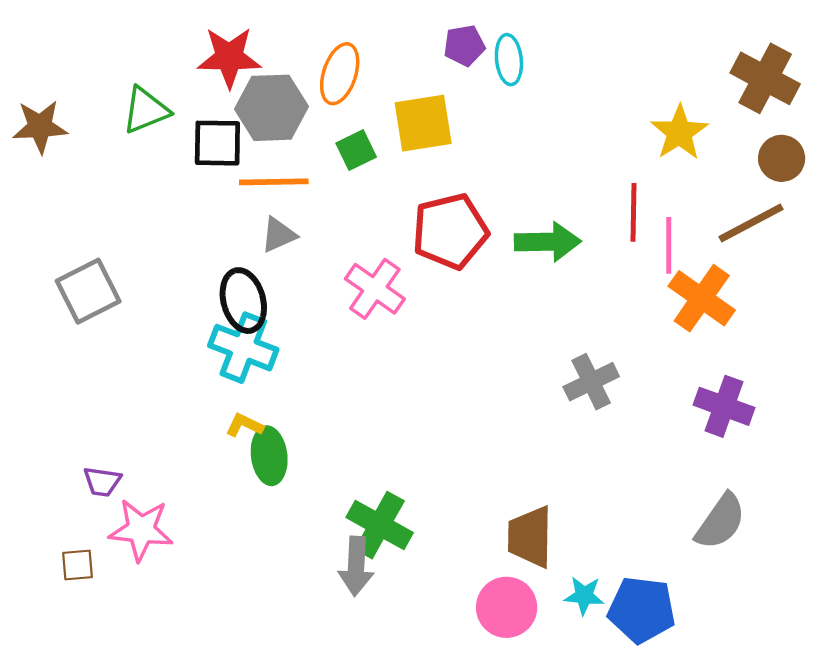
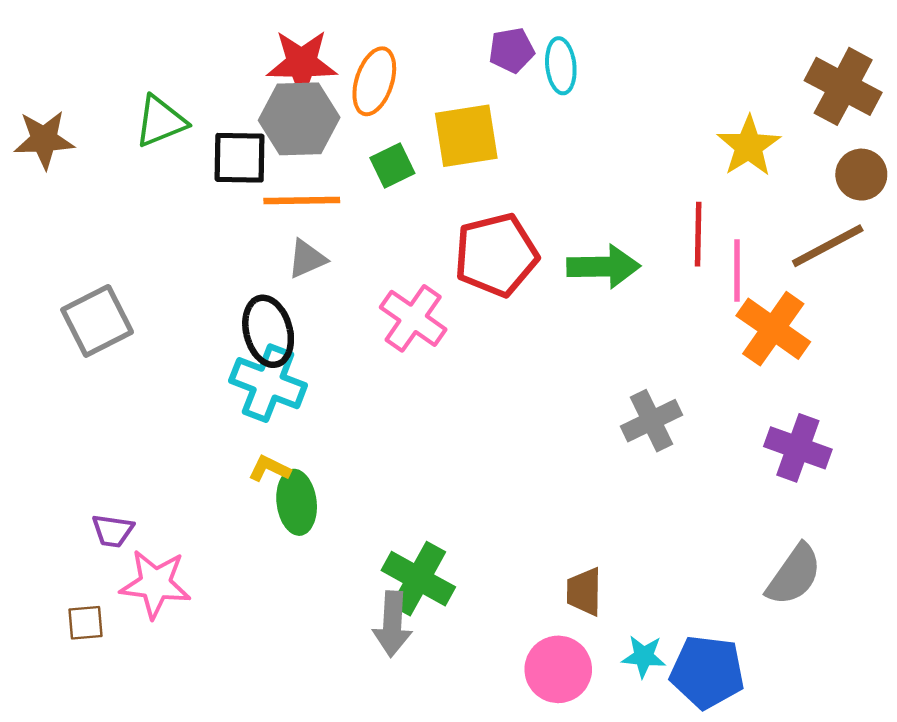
red star: (229, 57) -> (302, 63), moved
brown trapezoid: (530, 537) -> (584, 592), size x0.7

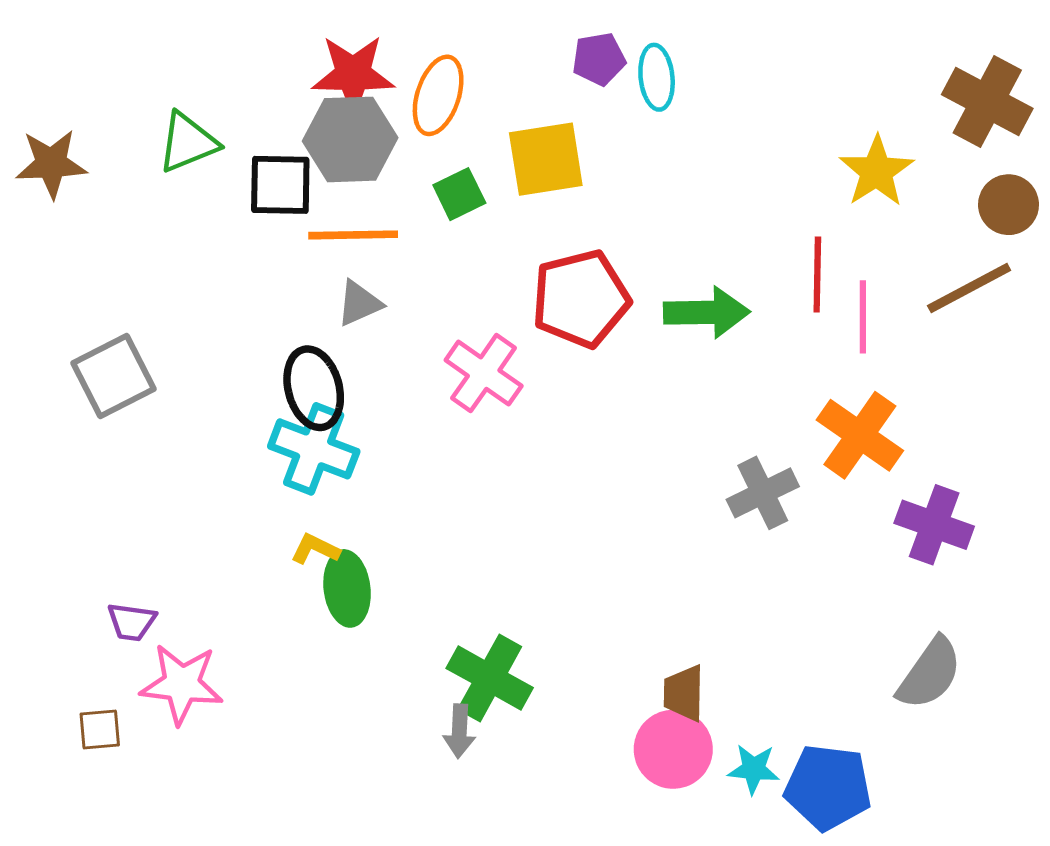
orange cross: (773, 329) -> (860, 435), moved
gray arrow: (392, 624) -> (459, 731), size x0.7
pink circle: (558, 669) -> (673, 749), moved

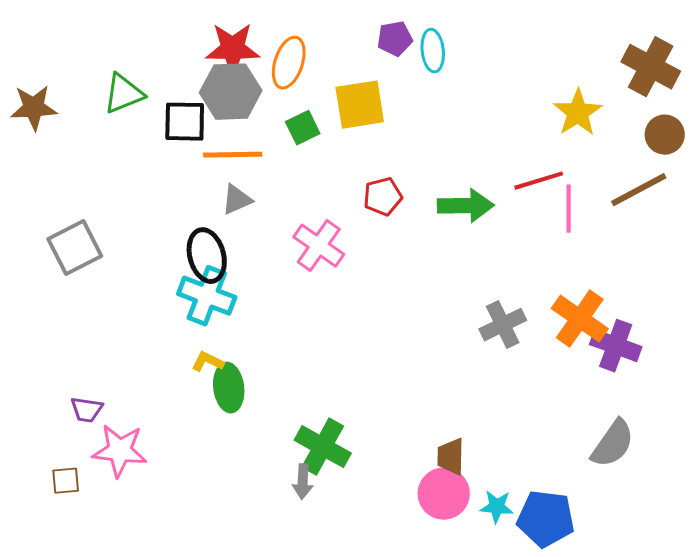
red line: (817, 274) -> (539, 181), turned 72
red pentagon: (581, 299) -> (383, 197), size x0.6
orange cross: (860, 435) -> (580, 319), moved

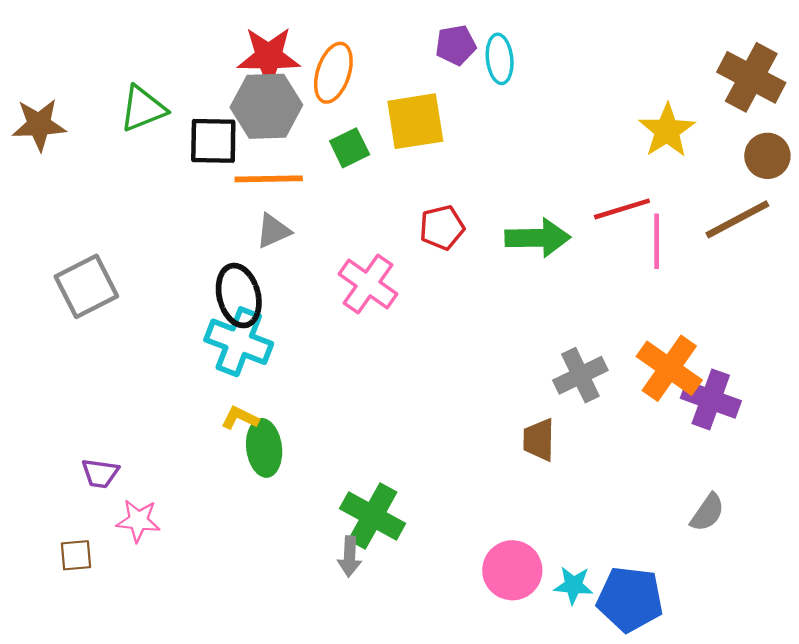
gray semicircle: (613, 444) -> (707, 513), size x0.7
pink star: (120, 451) -> (138, 521), size x0.7
brown trapezoid: (451, 457) -> (539, 440), moved

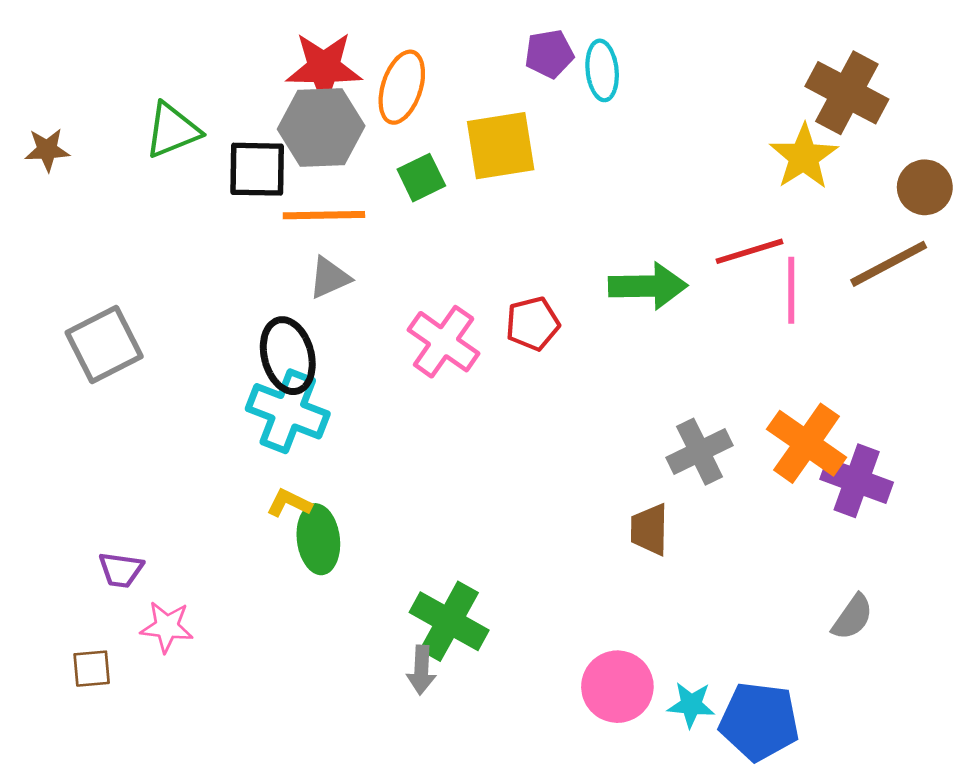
brown cross: (751, 77) -> (847, 93), moved
brown star: (39, 125) -> (47, 150), size x0.7
red pentagon: (442, 227) -> (533, 324), moved

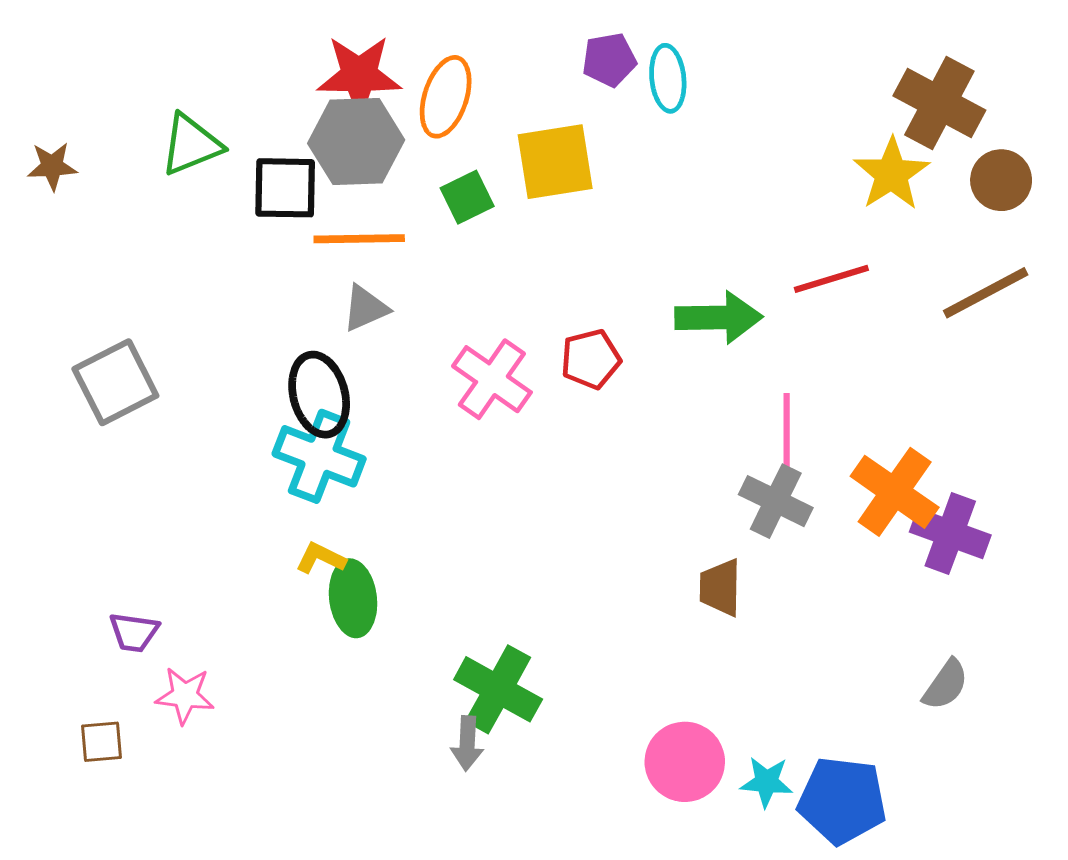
brown circle: (925, 187) -> (1001, 180), moved
pink line: (791, 290) -> (787, 430), moved
gray cross: (699, 452) -> (776, 501), turned -38

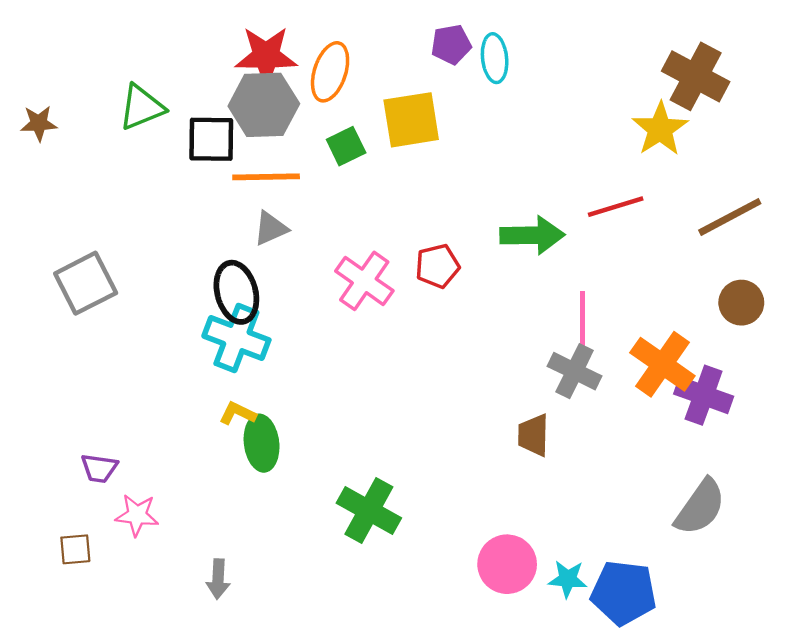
brown circle: (1001, 180) -> (741, 303), moved
gray semicircle: (946, 685) -> (700, 507), size x1.5
gray arrow: (467, 743) -> (218, 579), moved

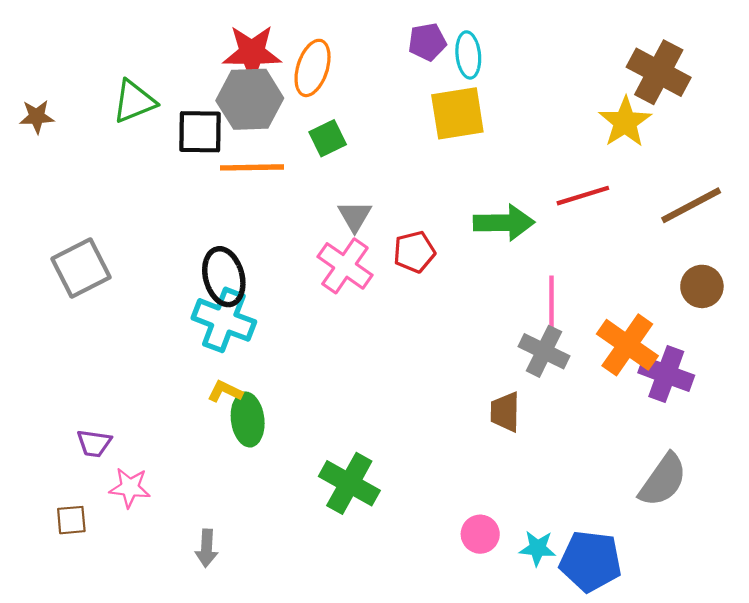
yellow square: (411, 120) -> (457, 113), moved
gray triangle: (271, 228) -> (355, 216), moved, turned -36
pink circle: (507, 564) -> (480, 534), size x0.7

